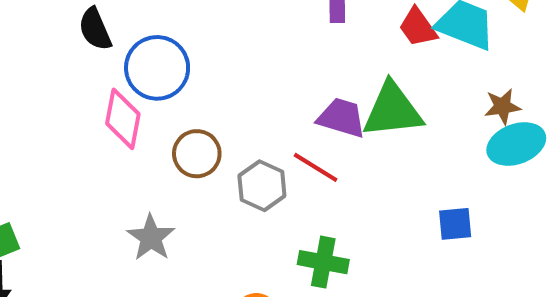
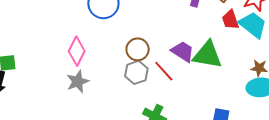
pink diamond: (123, 119) -> (77, 51), moved
brown circle: (197, 154) -> (138, 49), moved

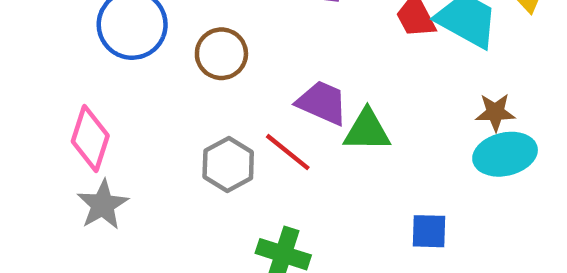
brown circle: (138, 49) -> (221, 54), moved
green triangle: (207, 55) -> (367, 130), moved, size x0.7

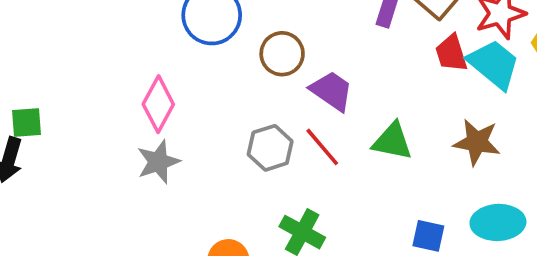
purple trapezoid: (322, 103) -> (332, 91), moved
brown star: (495, 112) -> (477, 142), moved, size x1.4
cyan ellipse: (505, 154) -> (498, 222), moved

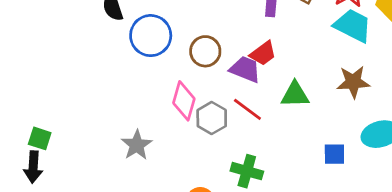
red trapezoid: (451, 53) -> (263, 53), moved, turned -96
pink diamond: (158, 104) -> (184, 101), moved
green square: (26, 122) -> (40, 138), turned 35

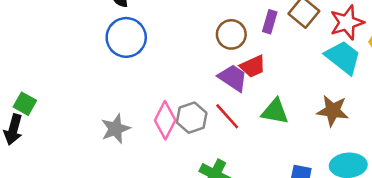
blue circle: (151, 36) -> (126, 37), moved
brown circle: (205, 51) -> (231, 34), moved
pink diamond: (184, 101) -> (165, 120), moved

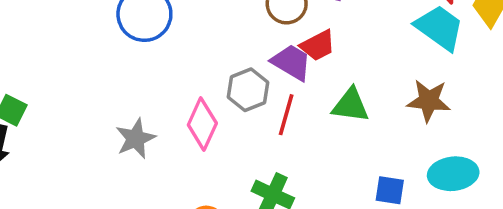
red line: (227, 116) -> (286, 115), turned 60
gray hexagon: (192, 118) -> (248, 90), moved

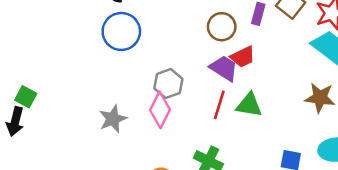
gray hexagon: (248, 90) -> (168, 84), moved
green triangle: (351, 105) -> (249, 105), moved

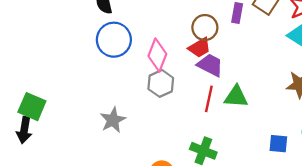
red trapezoid: (243, 57) -> (200, 48), moved
green square: (26, 97) -> (32, 107), size x1.4
pink diamond: (160, 110) -> (157, 55), moved

